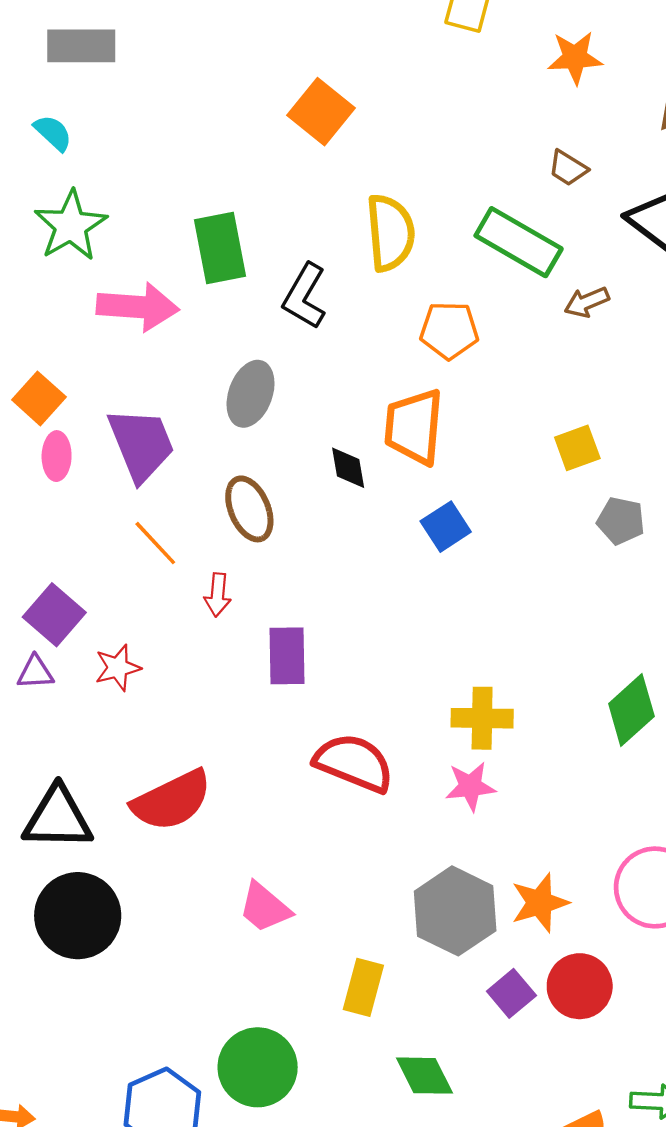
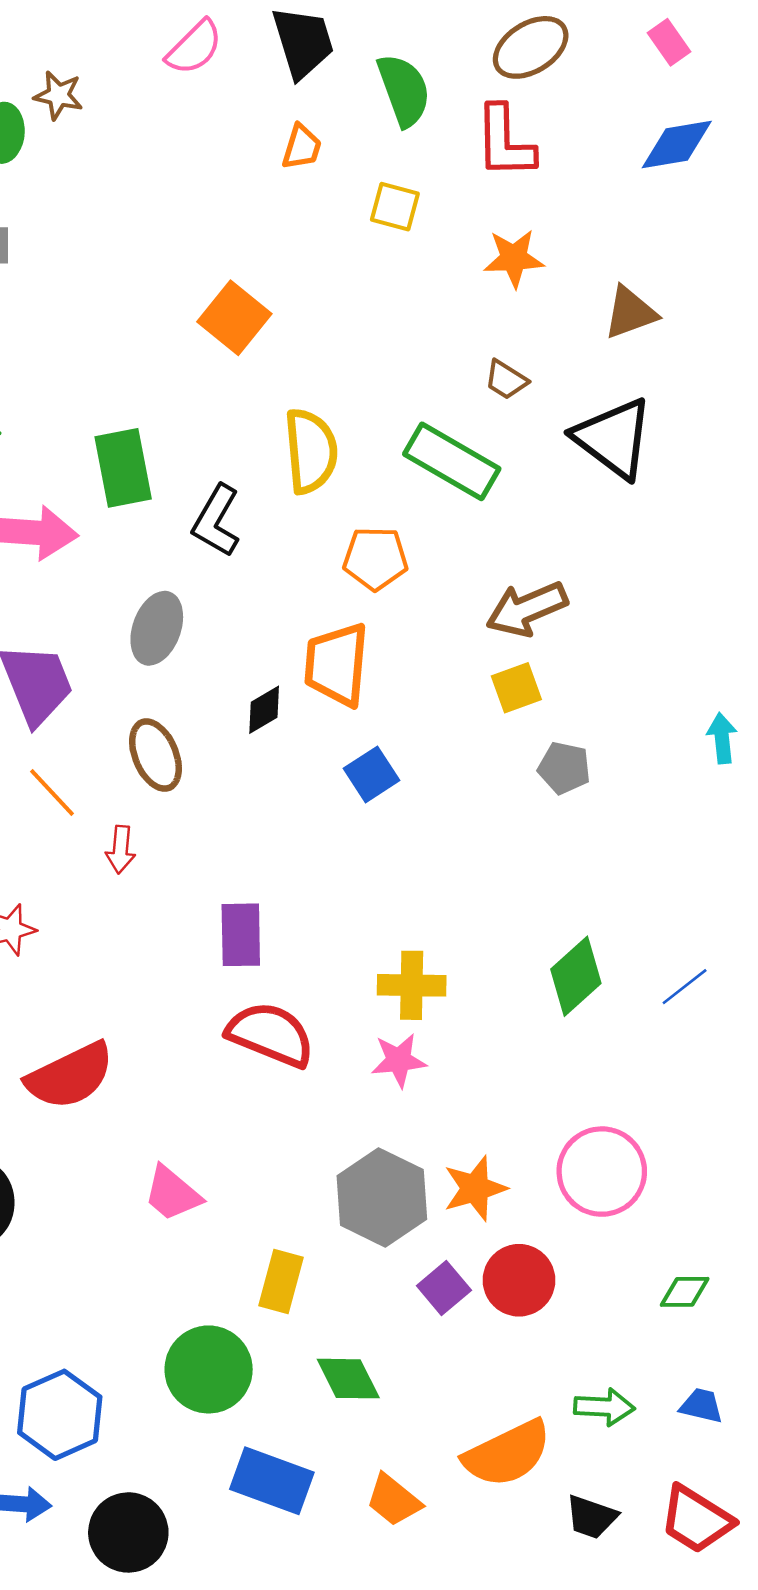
brown arrow: (587, 302) -> (527, 609), moved, size x1.6
black diamond: (348, 468) -> (264, 710), turned 69
purple rectangle: (287, 656) -> (241, 935), moved
green circle: (258, 1067) -> (209, 1369), moved

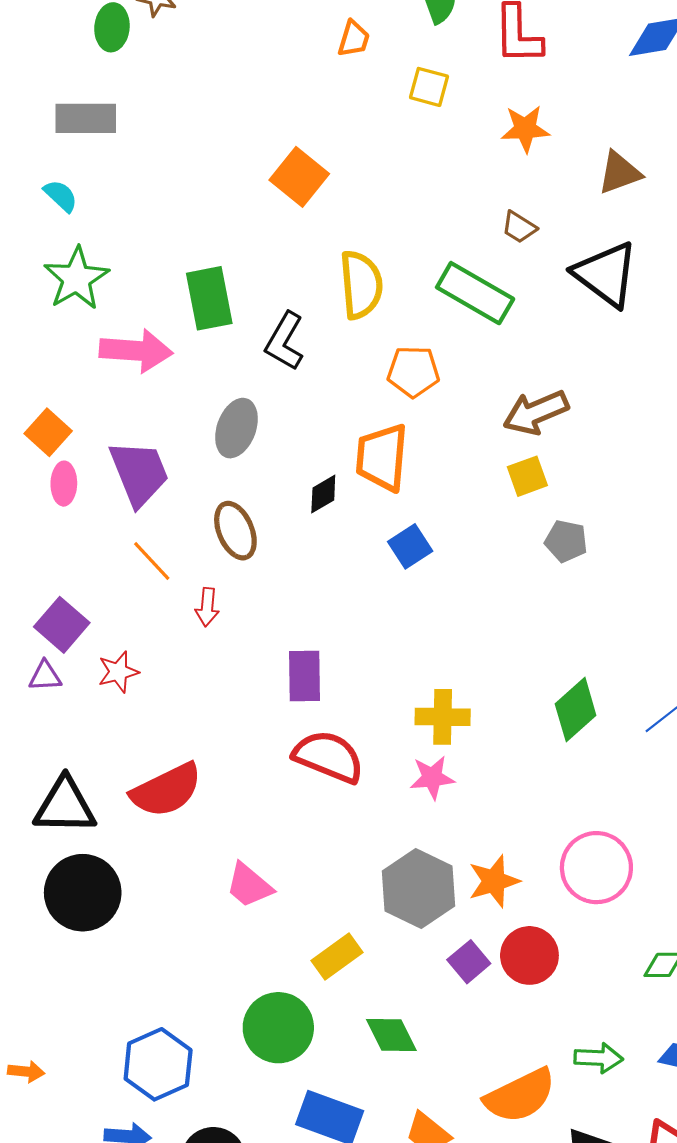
yellow rectangle: (281, 1282) -> (337, 957), turned 39

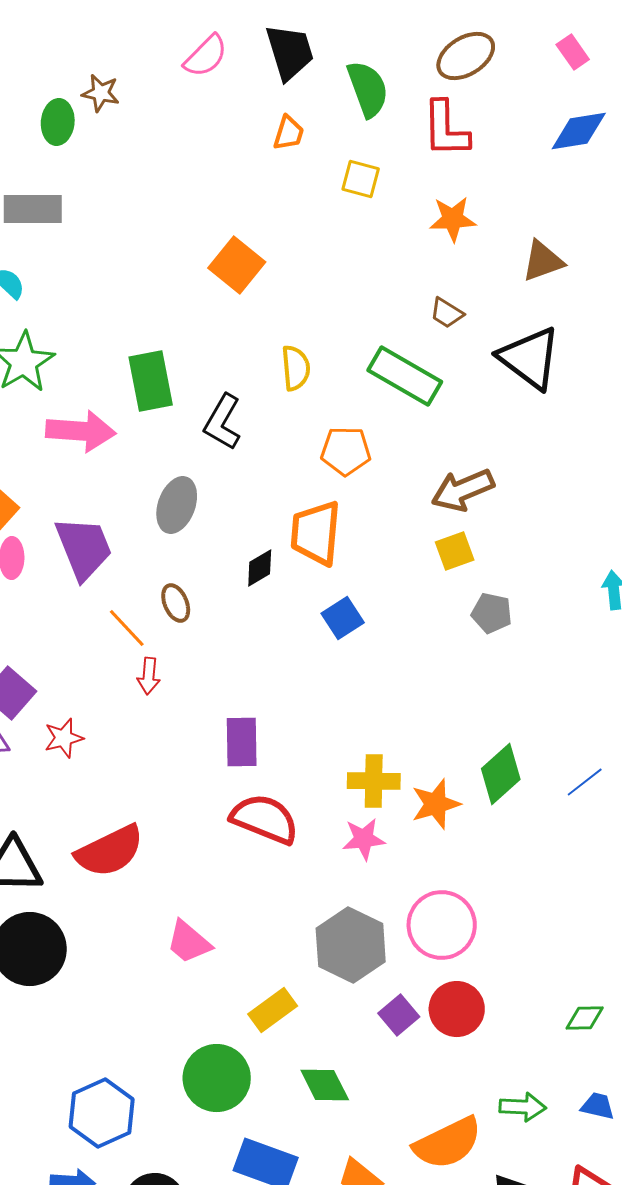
yellow semicircle: (361, 285) -> (296, 368), size x0.7
brown ellipse: (235, 531) -> (176, 603), size x0.7
orange line: (152, 561) -> (127, 628), moved
pink circle: (596, 868) -> (442, 925), moved
orange star: (494, 881) -> (436, 804), moved

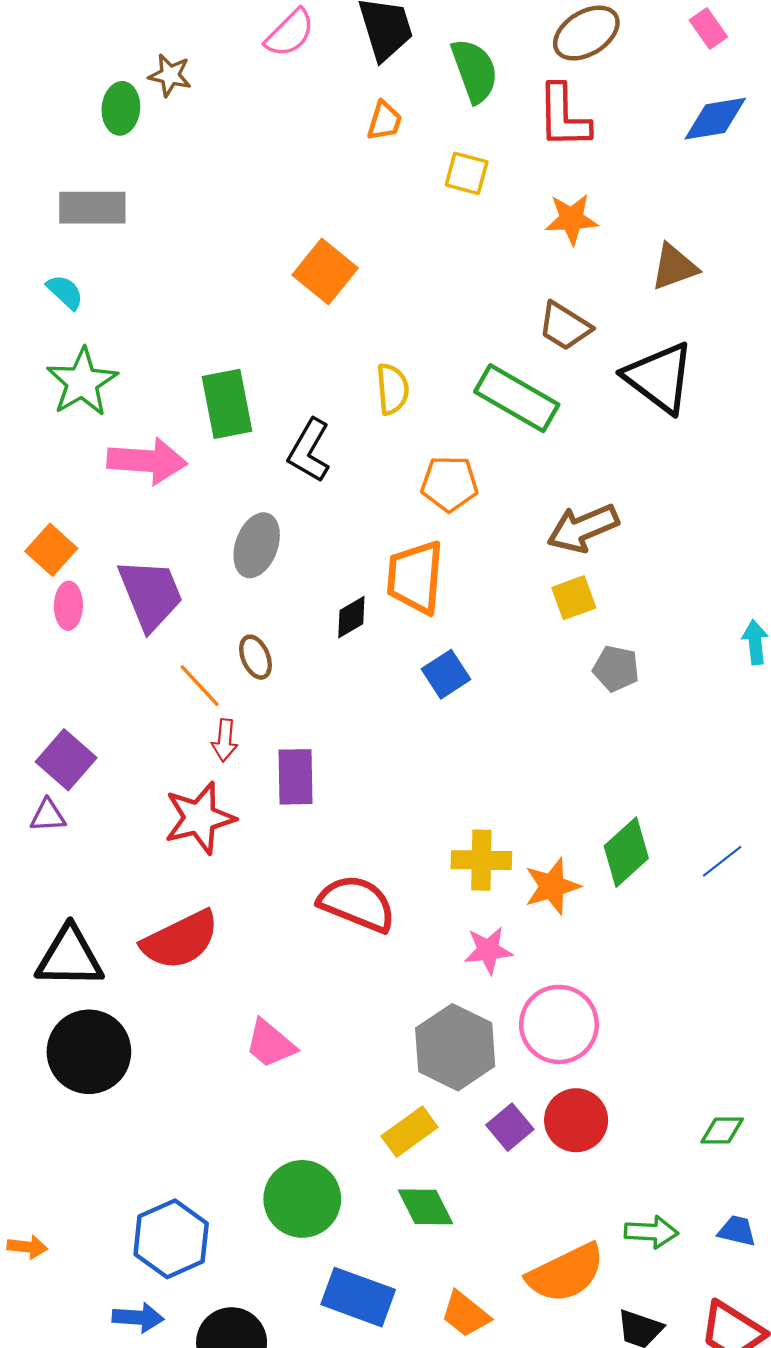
brown trapezoid: (447, 313) -> (565, 326), size x1.4
red star: (64, 738) -> (200, 818), moved, size x1.6
purple rectangle: (242, 742) -> (295, 777), moved
pink star: (364, 839) -> (488, 950), moved
yellow rectangle: (273, 1010) -> (410, 1132), moved

